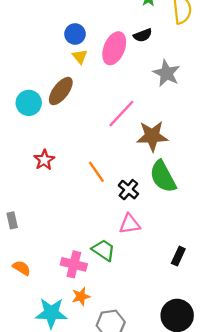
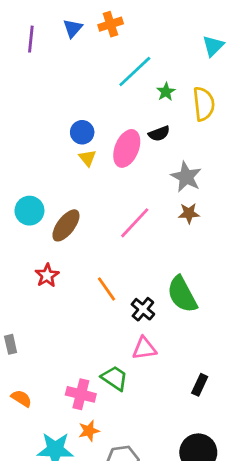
brown ellipse: (61, 91) -> (66, 225), moved
brown star: (152, 136) -> (189, 213), moved, size x0.6

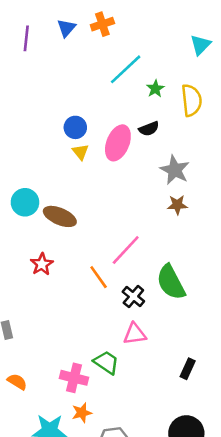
pink line: (135, 223) -> (126, 250), moved
brown ellipse: (66, 225) -> (60, 216), turned 76

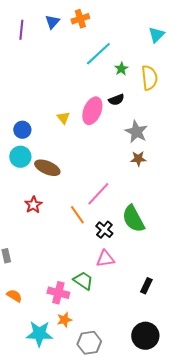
blue circle: (75, 127) -> (22, 130), moved

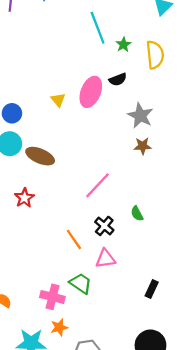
cyan line: (98, 54) -> (98, 28), turned -68
orange line: (77, 215) -> (74, 239), moved
green semicircle: (133, 219) -> (137, 214), size x0.5

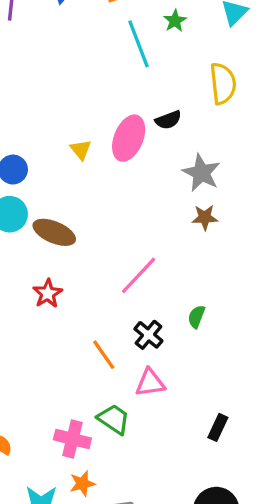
green star: (123, 45) -> (175, 21), moved
red star: (24, 198) -> (48, 293), moved
green semicircle: (137, 214) -> (196, 317), turned 49

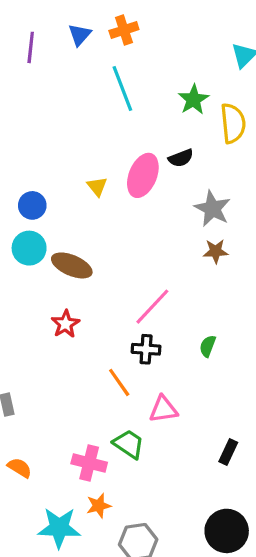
green star: (175, 21) -> (193, 100), moved, size x1.4
cyan line: (139, 44) -> (122, 88), moved
black cross: (148, 335) -> (146, 349), moved, turned -36

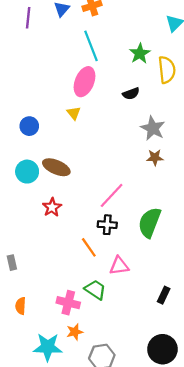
pink ellipse: (143, 175) -> (84, 82), moved
cyan circle: (29, 248) -> (27, 172), moved
green semicircle: (208, 346) -> (149, 222), size x2.0
orange semicircle: (20, 468) -> (21, 306), turned -119

